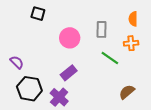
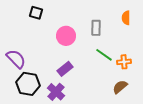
orange cross: (131, 43) -> (124, 62), moved
purple semicircle: (17, 62) -> (16, 59), size x1.5

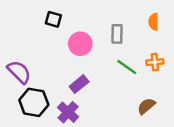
black square: (36, 13) -> (53, 19), moved
orange cross: (124, 62) -> (155, 62), moved

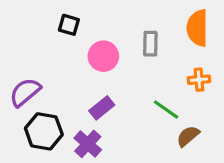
orange semicircle: (154, 22) -> (197, 28), size x1.6
green line: (127, 67) -> (166, 109), moved
purple semicircle: (19, 72) -> (25, 92), turned -85

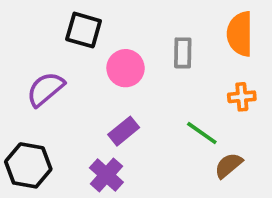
black square: (69, 25) -> (84, 30), size x1.4
purple semicircle: (25, 92) -> (45, 89), moved
black hexagon: (44, 131) -> (28, 165), moved

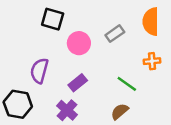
gray rectangle: (183, 53) -> (115, 34), turned 54
purple semicircle: (45, 89) -> (39, 71), moved, turned -35
brown semicircle: (229, 165) -> (120, 111), moved

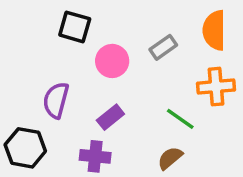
orange cross: (152, 61) -> (216, 87), size x1.5
purple cross: (67, 110) -> (95, 156), turned -36

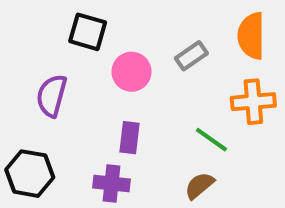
purple semicircle: (56, 100) -> (52, 96), moved
purple rectangle: (110, 117) -> (130, 138), turned -44

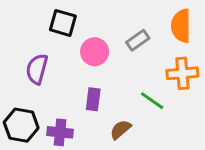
purple cross: (112, 184) -> (60, 132), moved
brown semicircle: (199, 186) -> (120, 129), moved

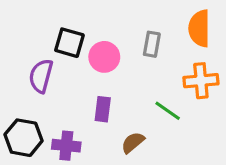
black square: (63, 23) -> (69, 43), moved
gray rectangle: (138, 40) -> (152, 44), turned -45

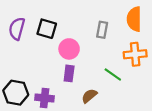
pink circle: (104, 57) -> (69, 49), moved
purple semicircle: (41, 76) -> (17, 29), moved

